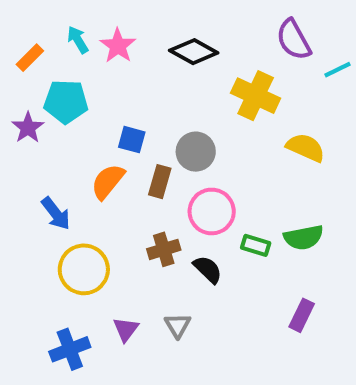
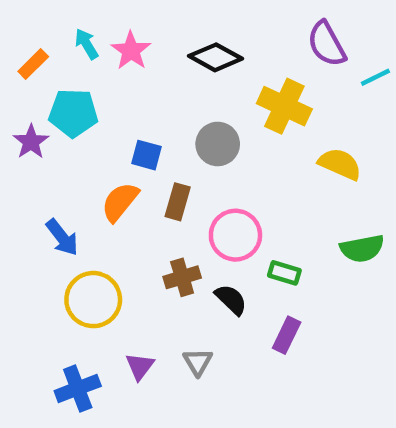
gray circle: (196, 152) -> (218, 144), moved
green semicircle: (304, 237) -> (362, 248), moved
purple rectangle: (302, 315) -> (287, 335), moved

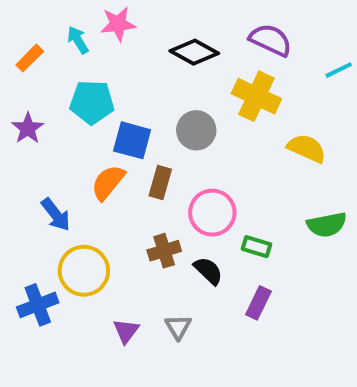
purple semicircle: (327, 44) -> (270, 40), moved, turned 144
pink star: (131, 51) -> (118, 24), moved, turned 30
cyan pentagon: (73, 113) -> (92, 102), moved
blue square: (147, 155) -> (132, 140), size x1.4
blue cross: (78, 388) -> (38, 305), moved

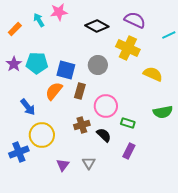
cyan pentagon: (92, 102) -> (37, 63), moved

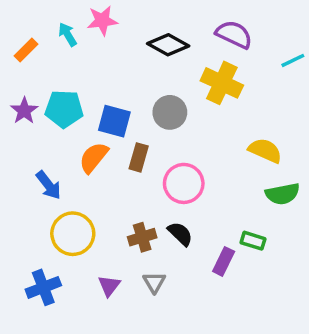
yellow semicircle: (153, 74) -> (265, 151), moved
green rectangle: (128, 123) -> (253, 241), moved
brown cross: (82, 125) -> (142, 237), moved
blue cross: (19, 152) -> (43, 287), moved

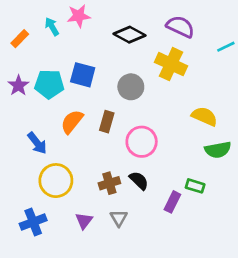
blue square: (114, 121) -> (83, 75), moved

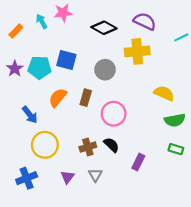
yellow cross: (171, 64) -> (137, 51), turned -30
green rectangle: (195, 186) -> (176, 149), moved

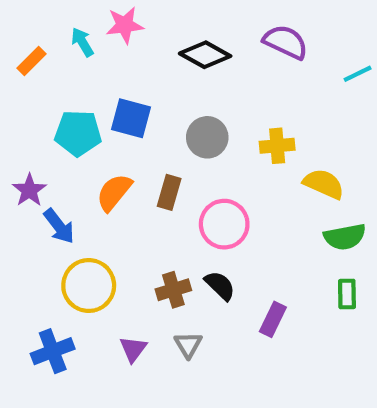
yellow cross: (137, 51) -> (277, 146), moved, size x0.7
purple star: (15, 69) -> (29, 190), moved
green rectangle: (176, 149) -> (347, 294), turned 72

